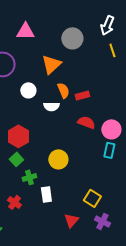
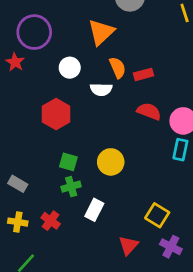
red hexagon: (18, 136) -> (56, 114), moved
green square: (16, 159) -> (68, 162), moved, turned -32
white rectangle: (46, 194) -> (94, 210), turned 35

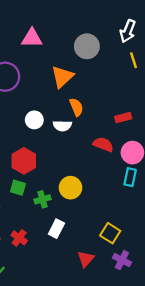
white circle: (70, 68) -> (34, 120), moved
red rectangle: (144, 74) -> (123, 118), moved
red hexagon: (56, 114) -> (24, 161), moved
green square: (68, 162) -> (18, 188), moved
green cross: (71, 187) -> (42, 199), moved

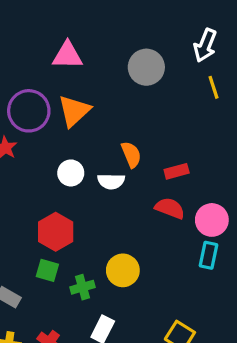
orange triangle: (62, 77) -> (74, 111), moved
red rectangle: (123, 118) -> (177, 171), moved

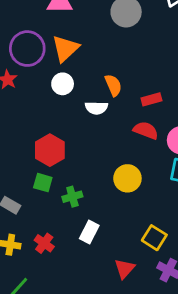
white circle: (71, 173) -> (63, 84), moved
yellow circle: (123, 270) -> (127, 178), moved

